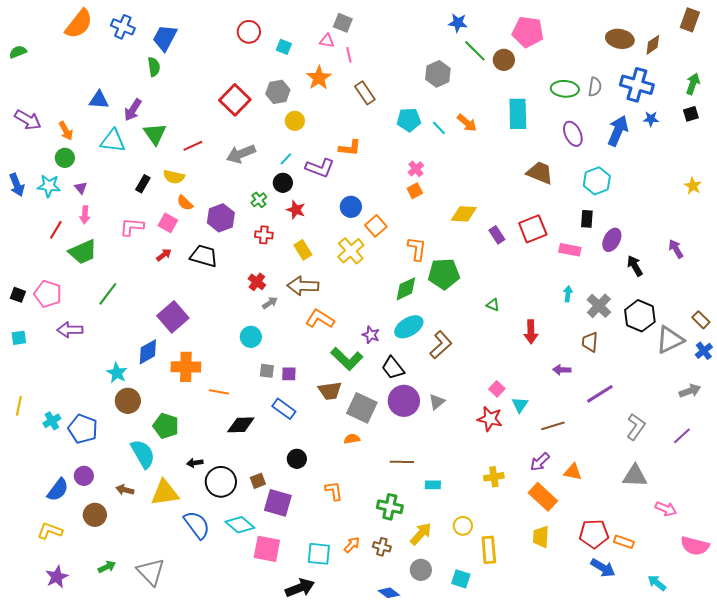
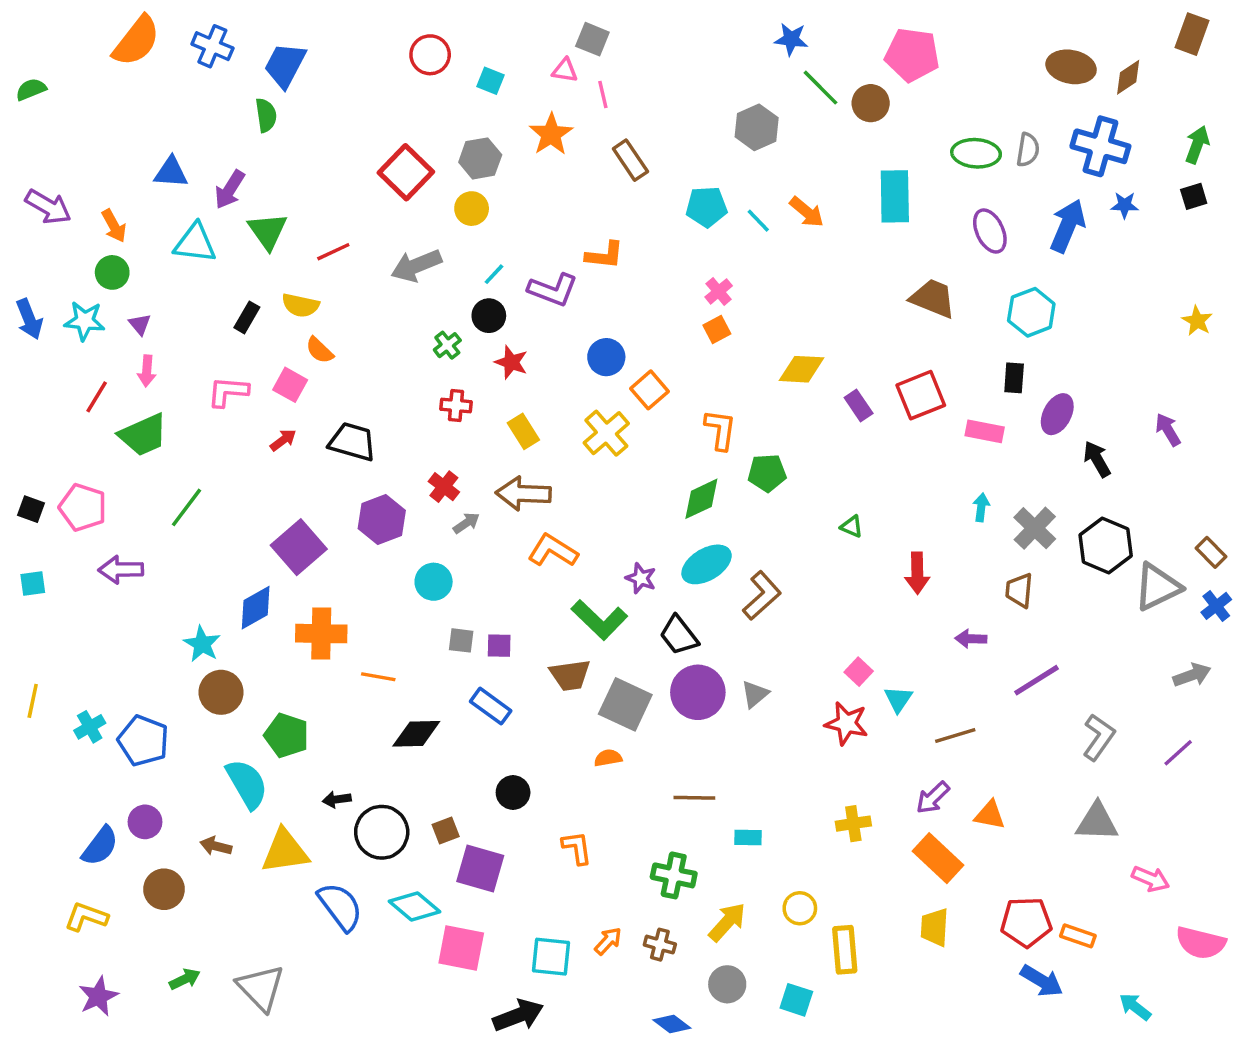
yellow circle: (295, 121) -> (472, 209), moved
purple hexagon: (221, 218) -> (382, 520), moved
green pentagon: (444, 274) -> (767, 473), size x0.7

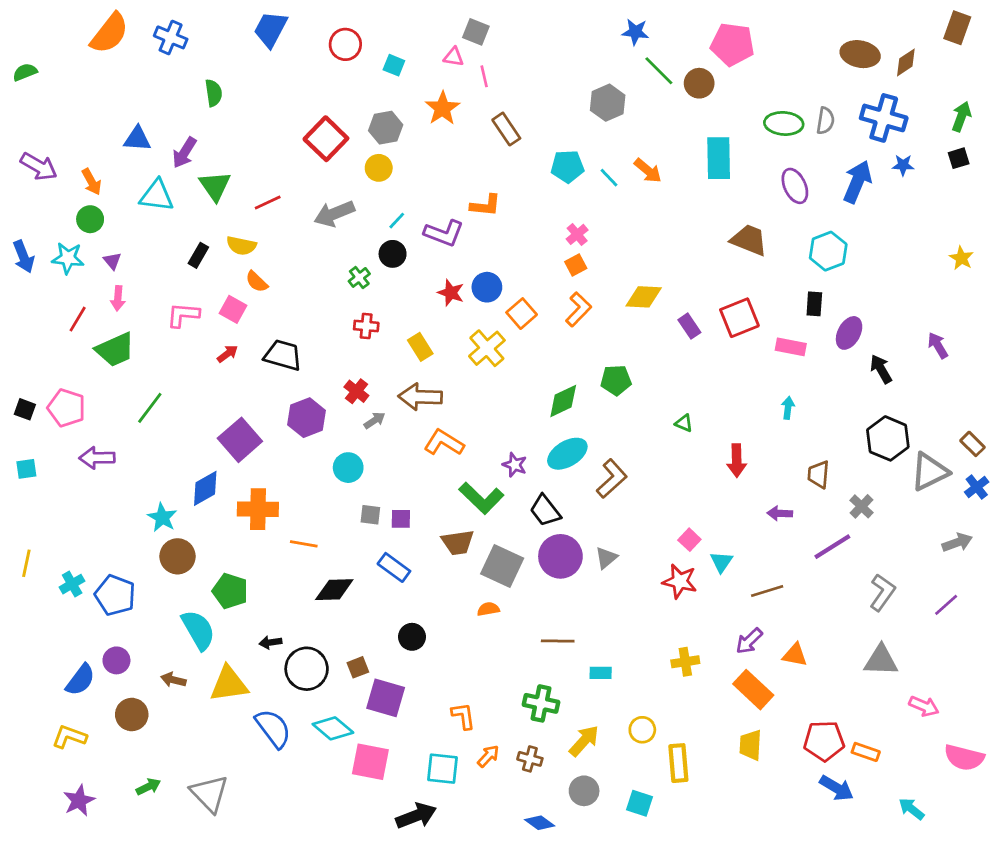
blue trapezoid: (285, 65) -> (270, 29), moved
red star: (511, 362) -> (451, 293), moved
orange L-shape: (720, 430) -> (578, 309), moved, turned 36
gray cross: (1035, 528) -> (861, 506), moved, size x0.7
orange L-shape: (577, 848) -> (463, 716), moved

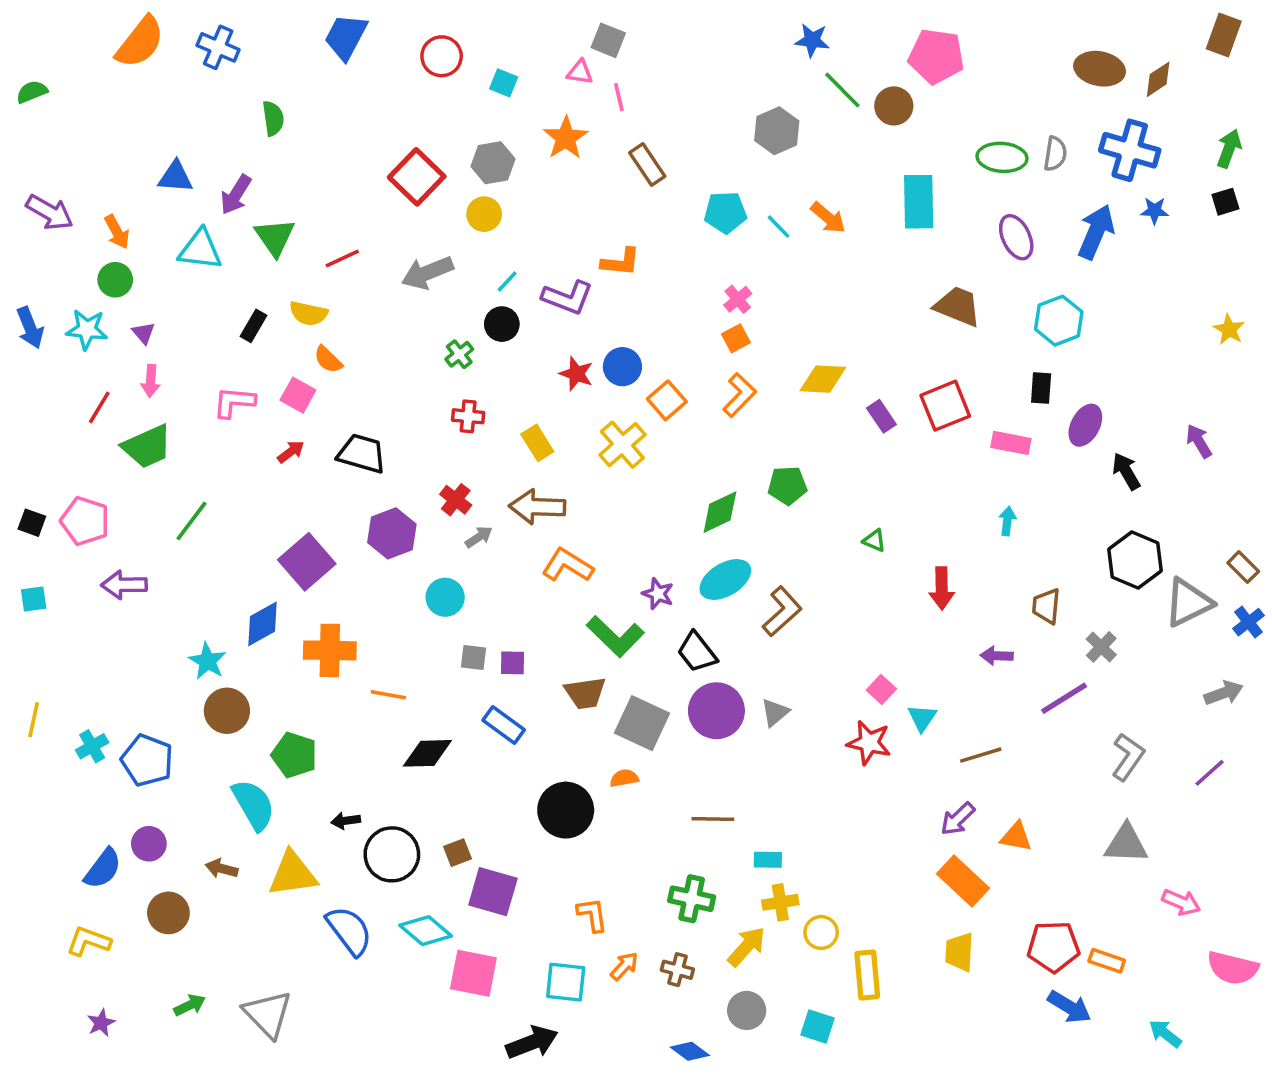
black circle: (412, 637) -> (566, 810), moved, size x1.6
yellow cross: (685, 662) -> (780, 902), moved
purple star: (79, 801) -> (101, 1023), size x0.7

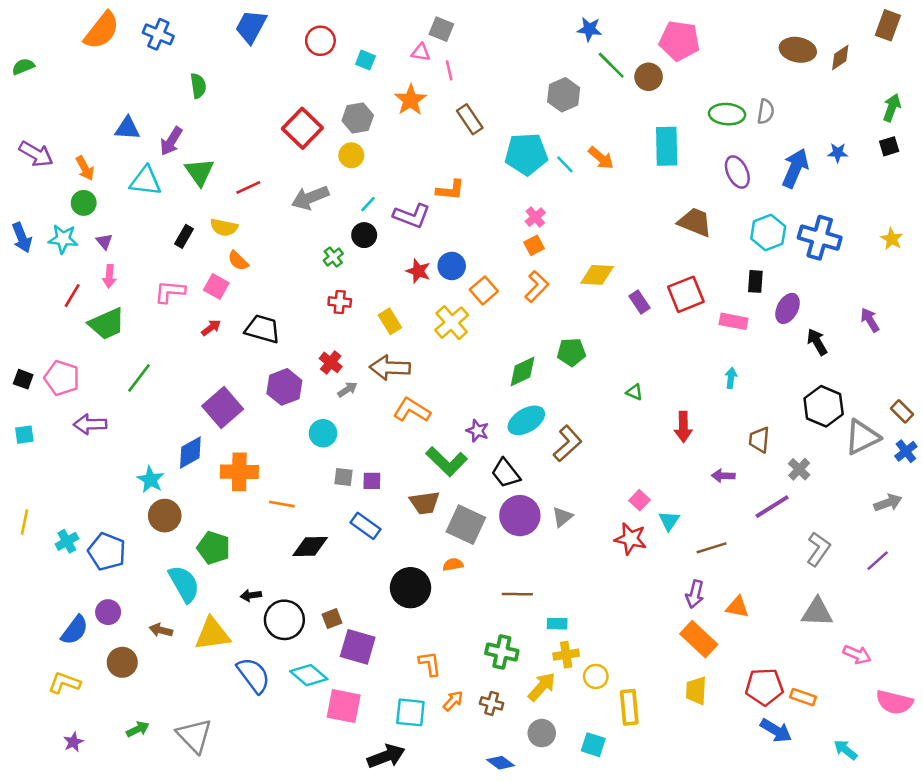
blue cross: (1130, 150) -> (820, 238), moved
cyan pentagon: (725, 212) -> (526, 154), size x1.4
purple arrow: (958, 819) -> (695, 594), turned -32

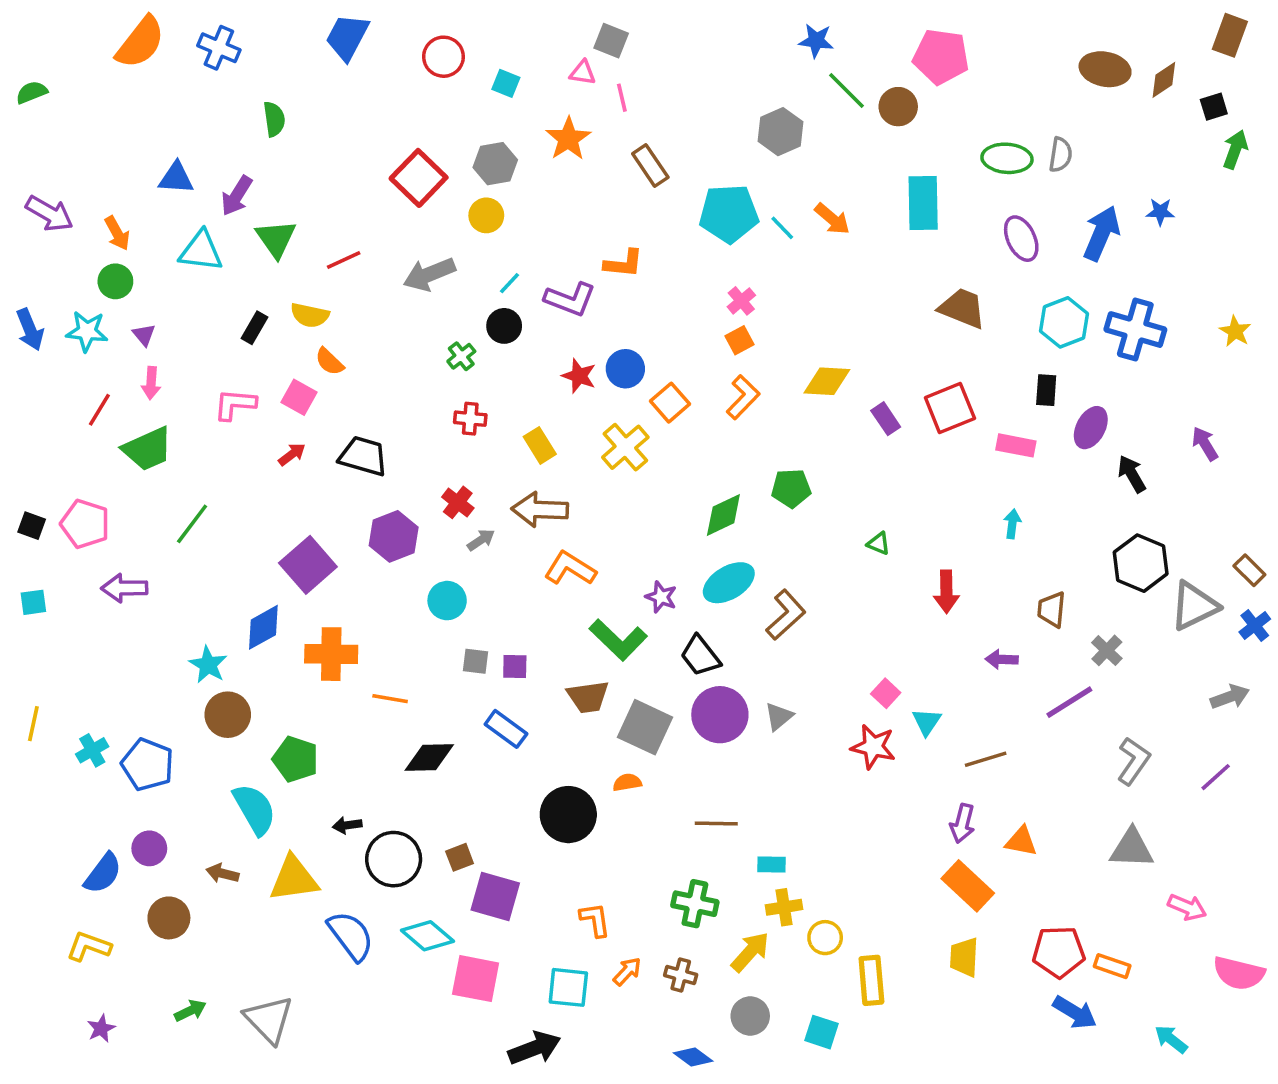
black square: (889, 146) -> (1214, 107), moved

